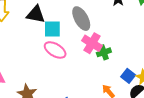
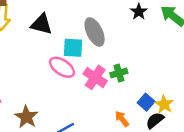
cyan square: (52, 29) -> (73, 48), moved
pink cross: (92, 43) -> (95, 77), moved

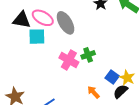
cyan square: (73, 48) -> (37, 37), moved
pink ellipse: (62, 67) -> (43, 18), moved

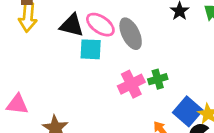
pink cross: (69, 60) -> (131, 84), turned 30
blue square: (112, 77) -> (188, 111), size x1.5

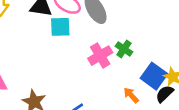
green cross: (158, 79) -> (124, 49), turned -35

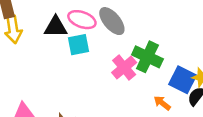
green cross: (124, 49) -> (147, 57), size x1.6

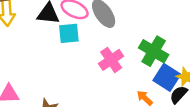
green cross: (147, 57) -> (154, 51), moved

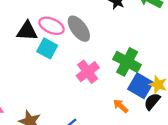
cyan square: (69, 33) -> (47, 48), turned 36

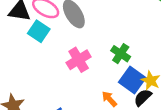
green cross: (127, 62) -> (121, 54), size x0.7

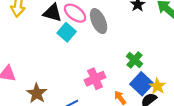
pink cross: (79, 60) -> (95, 79), moved

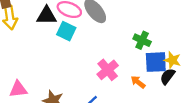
blue square: (142, 84) -> (156, 62), turned -30

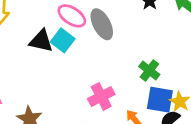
black triangle: (47, 16) -> (41, 41), moved

